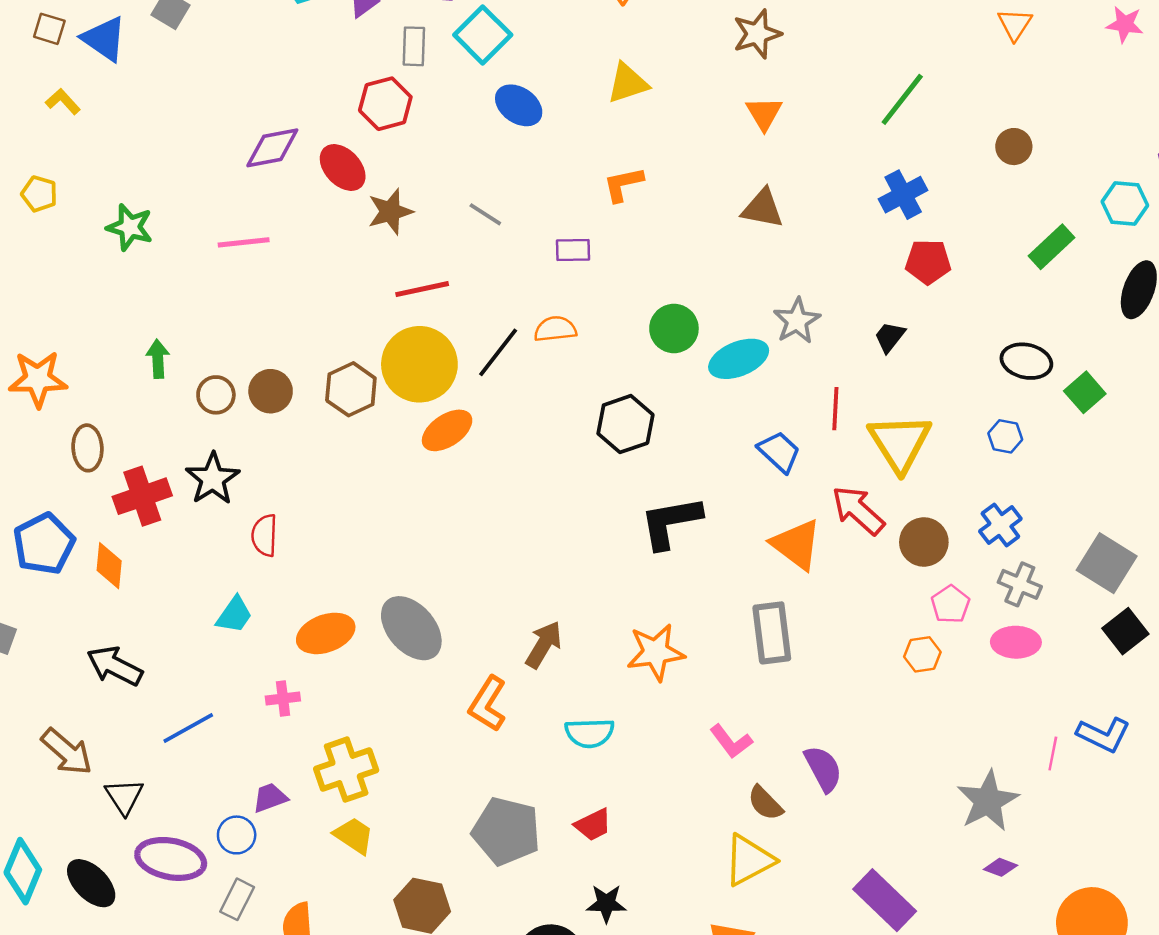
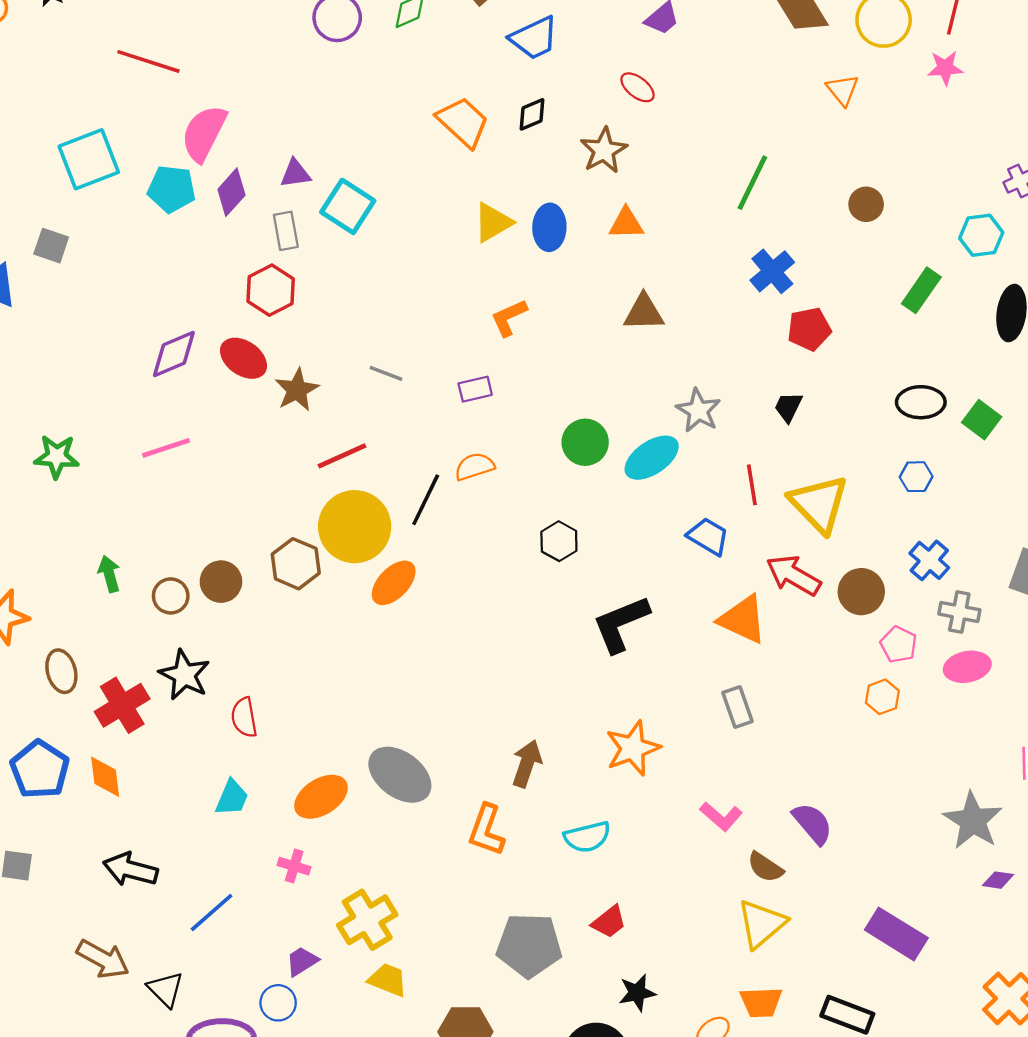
blue ellipse: (519, 105) -> (549, 227), moved, turned 69
orange triangle: (764, 113) -> (626, 223), turned -48
black hexagon: (625, 424) -> (559, 541), size x0.7
gray rectangle: (772, 633) -> (738, 707), size x0.7
pink cross: (283, 699) -> (294, 866), turned 36

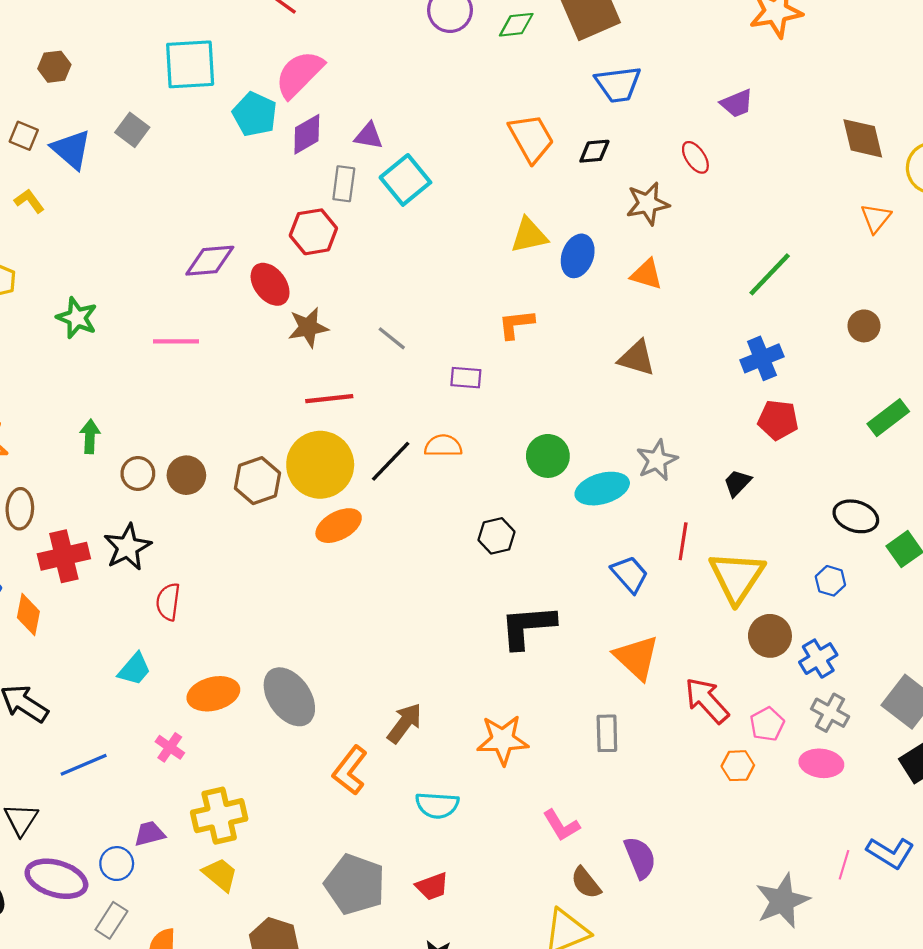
red arrow: (793, 575) -> (707, 700), moved
brown circle: (861, 592) -> (770, 636), moved

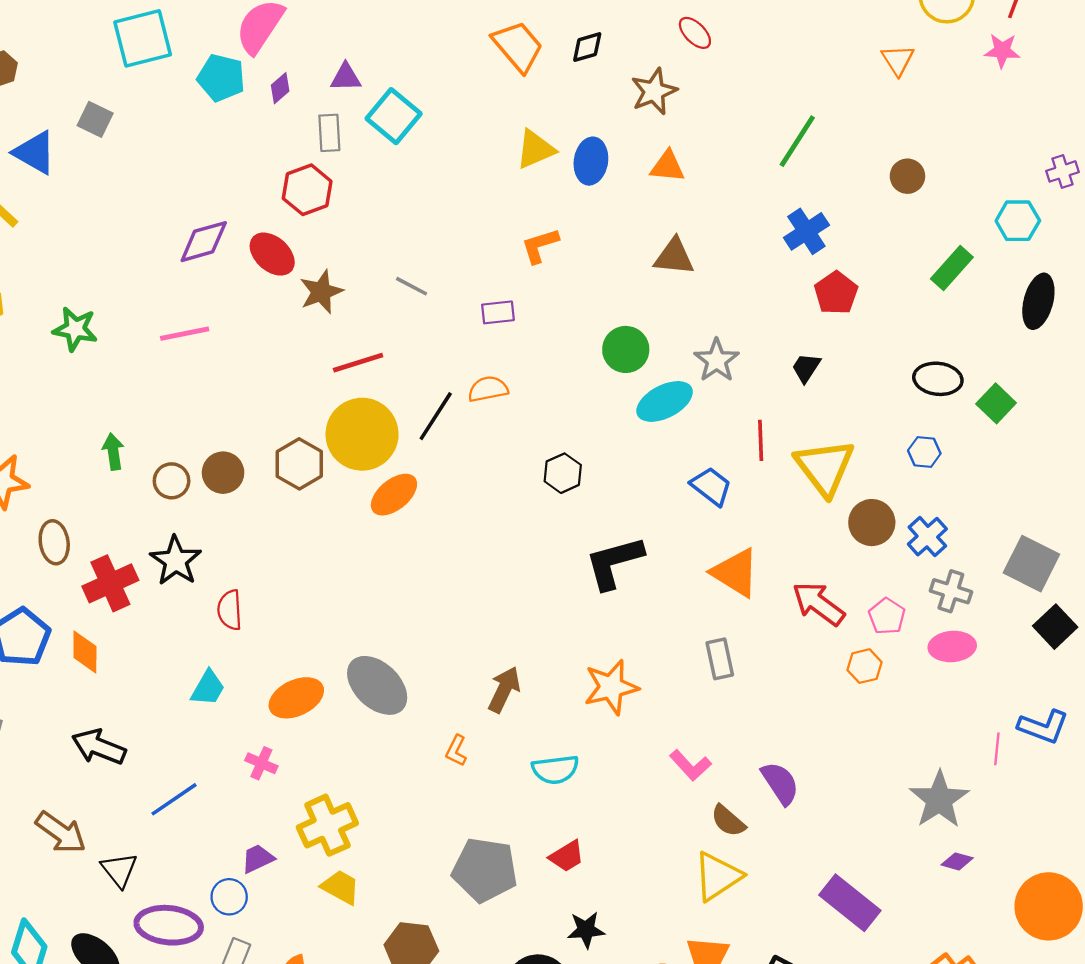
purple diamond: (307, 134) -> (280, 88), size x0.7
red pentagon: (778, 420) -> (836, 293), turned -30
green circle: (548, 456) -> (626, 349), moved
orange L-shape: (350, 770) -> (456, 751), size x0.6

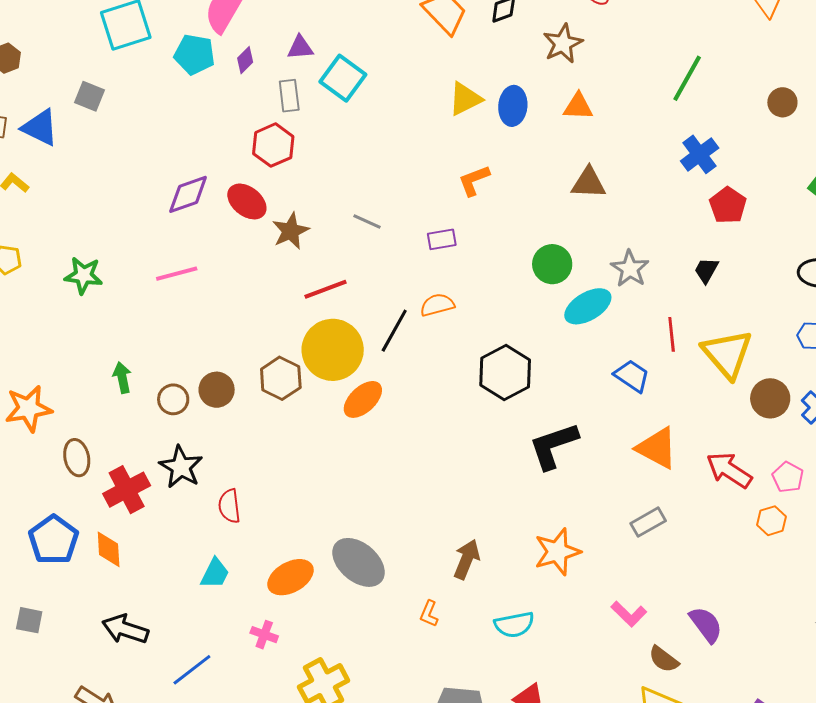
black hexagon: (563, 473) -> (505, 372), size x1.6
gray rectangle: (720, 659) -> (648, 522), turned 76

